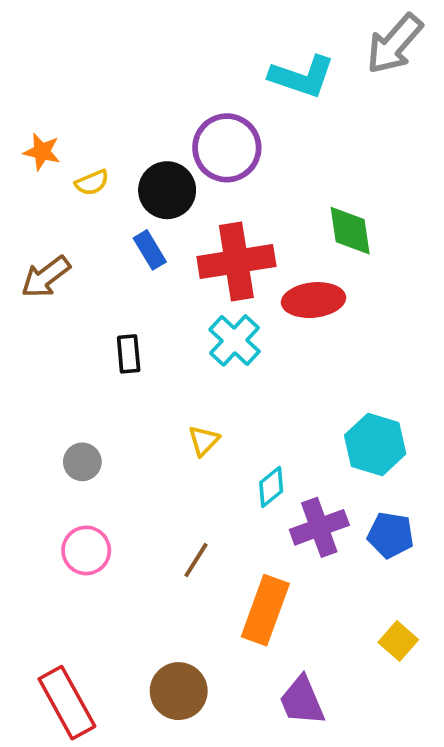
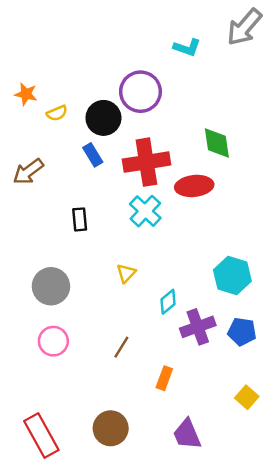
cyan L-shape: (302, 77) -> (187, 47), size x0.7
gray circle: (82, 462) -> (51, 286), size x1.6
orange rectangle: (265, 610) -> (164, 378), size x0.6

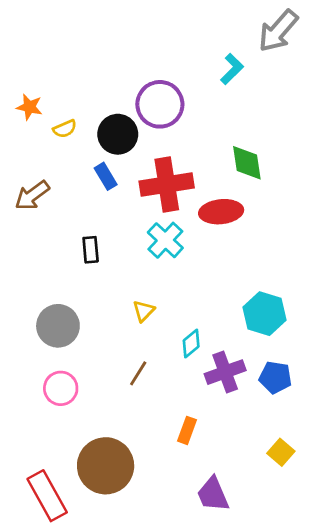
cyan L-shape: (187, 47) -> (232, 69), moved, turned -64
brown line: (121, 347) -> (138, 373), moved
brown circle: (111, 428) -> (106, 466), moved, size x1.4

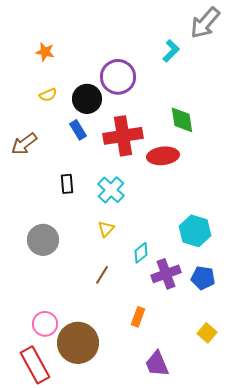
orange star: (29, 107) -> (45, 52), moved
cyan cross: (165, 240) -> (111, 190), moved
pink circle: (61, 388) -> (45, 324), moved

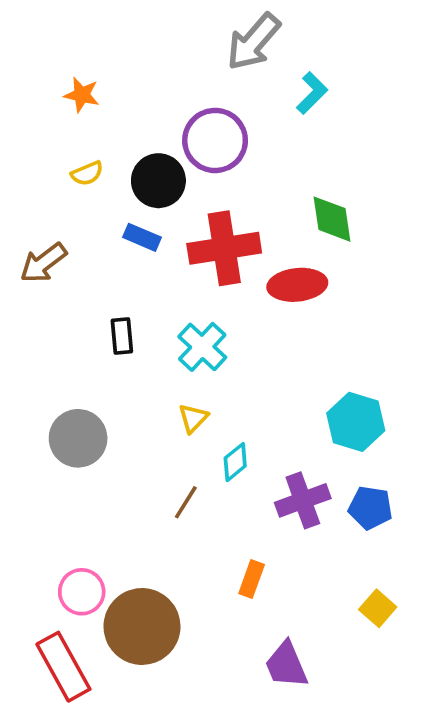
gray arrow: (205, 23) -> (253, 42), moved
blue rectangle: (78, 130) -> (142, 237), turned -36
cyan diamond: (141, 253) -> (235, 462), moved

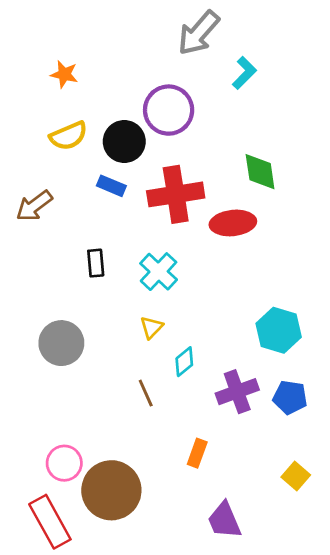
yellow semicircle: (87, 173) -> (69, 136), size x1.5
brown line: (186, 502) -> (146, 393), turned -56

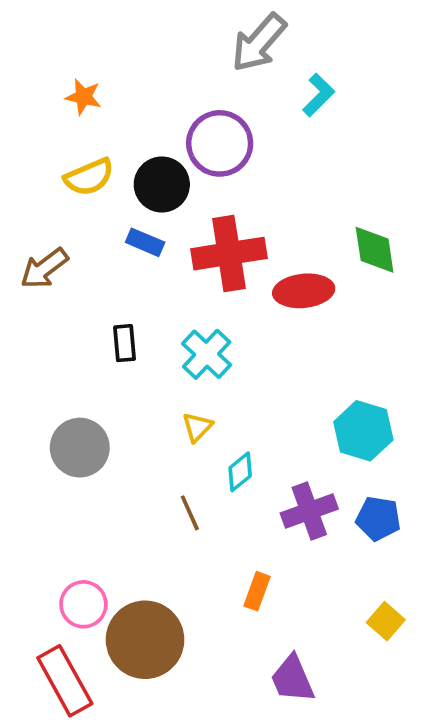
green diamond: (260, 172) -> (375, 250), moved

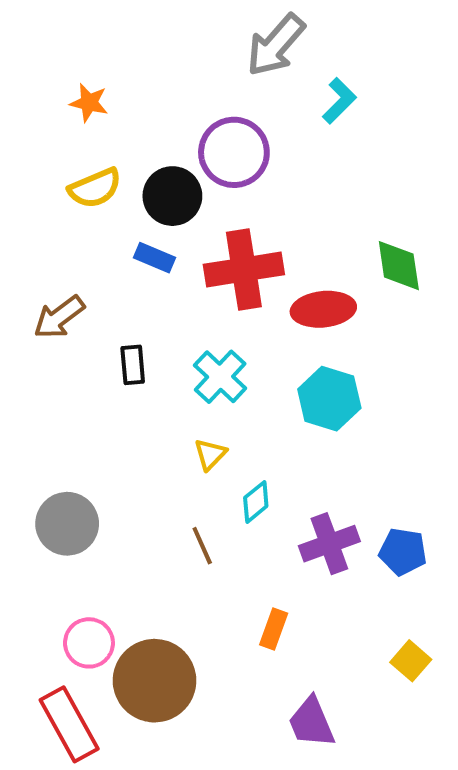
brown arrow: (44, 268) -> (59, 317), moved
cyan hexagon: (363, 431) -> (329, 399), moved
gray circle: (80, 448) -> (67, 524), moved

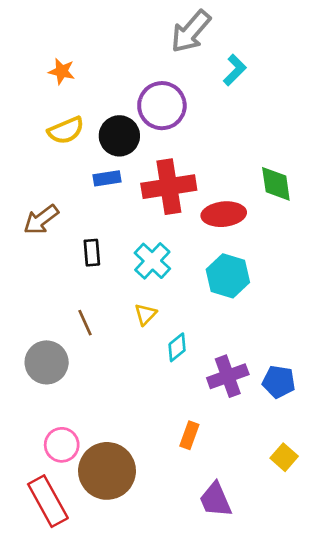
blue rectangle: (155, 258) -> (107, 178), turned -32
brown line: (202, 546) -> (85, 323), moved

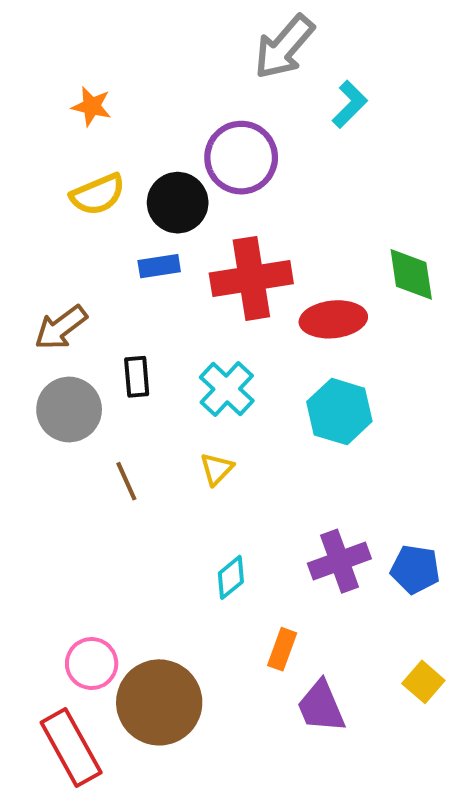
cyan diamond: (177, 347) -> (231, 577), moved
gray circle: (47, 362) -> (69, 410), moved
purple trapezoid: (215, 500) -> (321, 707), moved

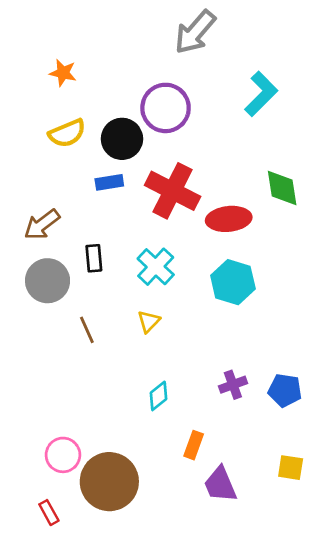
cyan L-shape: (350, 104) -> (261, 94), moved, size x1.4
red cross: (251, 278) -> (173, 191), turned 36
purple cross: (339, 561) -> (233, 385), size x0.7
yellow square: (423, 682) -> (291, 468), turned -32
red rectangle: (71, 747) -> (49, 513), size x0.5

